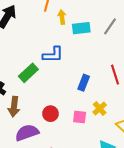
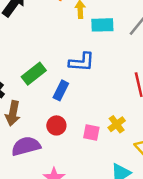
blue L-shape: (53, 55) -> (82, 62), moved
blue rectangle: (84, 83) -> (61, 90), moved

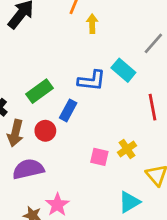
cyan rectangle: (102, 25) -> (123, 70), moved, turned 40
red circle: (56, 125) -> (45, 131), moved

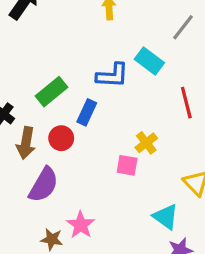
yellow cross: (127, 149) -> (146, 143), moved
purple semicircle: (28, 169) -> (44, 185), turned 136
cyan triangle: (129, 202) -> (166, 217), turned -50

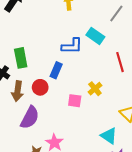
green rectangle: (51, 92) -> (21, 58), moved, turned -60
pink square: (127, 165) -> (75, 101), moved

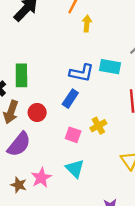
cyan rectangle: (95, 36) -> (110, 67), turned -36
blue rectangle: (56, 70) -> (70, 99), moved
cyan triangle: (109, 136) -> (75, 169), moved

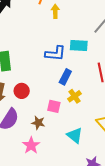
blue rectangle: (70, 99) -> (65, 77), moved
cyan triangle: (75, 169) -> (75, 135), moved
brown star: (19, 185) -> (38, 123), moved

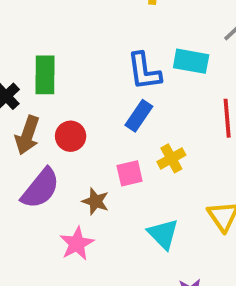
blue L-shape: (55, 53) -> (144, 71), turned 70
blue rectangle: (65, 77) -> (139, 116), moved
pink square: (54, 106) -> (130, 173), turned -32

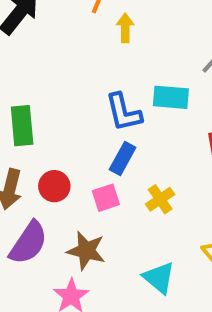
pink square: (130, 173) -> (106, 198), moved
brown star: (95, 201) -> (86, 251), size x1.4

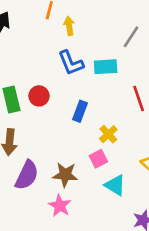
blue L-shape: (124, 112) -> (71, 63), moved
red circle: (54, 186) -> (39, 96), moved
pink square: (106, 198) -> (98, 159), moved

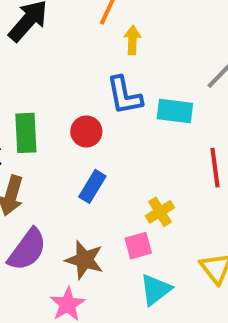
red circle: (39, 96) -> (86, 131), moved
blue rectangle: (80, 111) -> (92, 186), moved
cyan triangle: (115, 185) -> (156, 290), turned 40

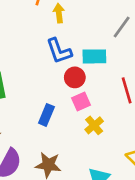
red circle: (86, 131) -> (75, 77), moved
pink square: (138, 246) -> (81, 102), moved

